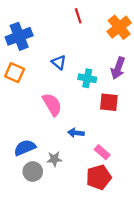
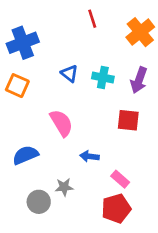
cyan cross: (87, 78) -> (103, 78), moved
blue semicircle: (25, 148) -> (25, 155), moved

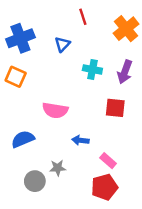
blue triangle: (69, 73) -> (62, 44), moved, turned 35
pink semicircle: (61, 123) -> (55, 110), turned 130

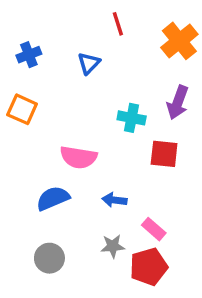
blue cross: (20, 38) -> (29, 55), size x0.6
cyan cross: (92, 69) -> (132, 118), moved
blue semicircle: (23, 139) -> (53, 198), moved
gray star: (58, 168) -> (113, 246), moved

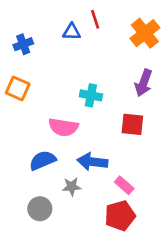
blue triangle: (89, 63) -> (72, 32), moved, turned 48
cyan cross: (132, 118) -> (91, 95), moved
blue arrow: (114, 200) -> (92, 162), size x1.5
gray star: (113, 246) -> (72, 187), moved

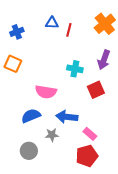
red line: (95, 19) -> (69, 30), moved, turned 32
cyan cross: (91, 95) -> (75, 69), moved
red square: (132, 124) -> (96, 90), turned -30

